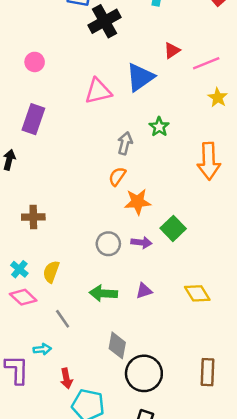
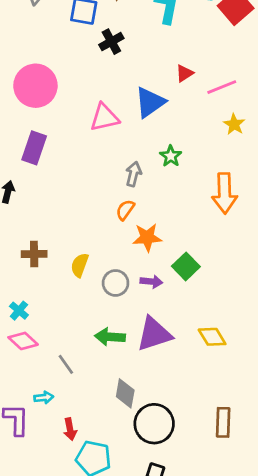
black cross: (105, 21) -> (111, 42), size x0.7
pink circle: (35, 62) -> (35, 86), size x2.0
yellow semicircle: (51, 272) -> (80, 265), moved
purple triangle: (144, 291) -> (154, 334), size x2.0

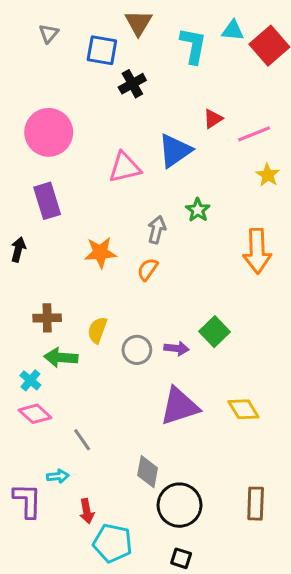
purple rectangle: (34, 148) -> (47, 201), turned -36
orange star: (147, 237) -> (100, 253), moved
green arrow: (110, 337) -> (61, 358), moved

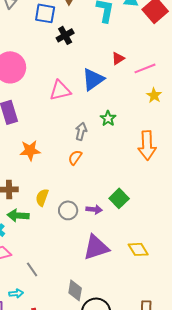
orange star: (100, 253) -> (30, 150), moved

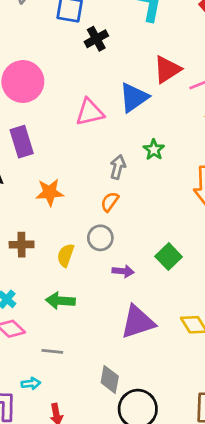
red triangle: (118, 58) -> (167, 69), size x1.6
purple arrow: (94, 209) -> (123, 271), moved
gray circle: (68, 210) -> (100, 238), moved
green arrow: (18, 215) -> (60, 301), moved
gray line: (32, 269) -> (52, 351), turned -49

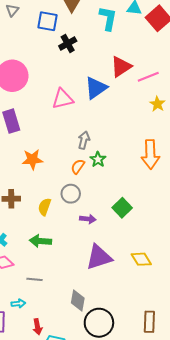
green star: (154, 150) -> (98, 159), moved

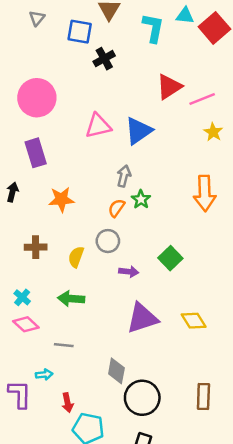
blue triangle: (96, 88) -> (138, 131), moved

